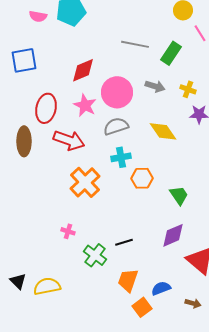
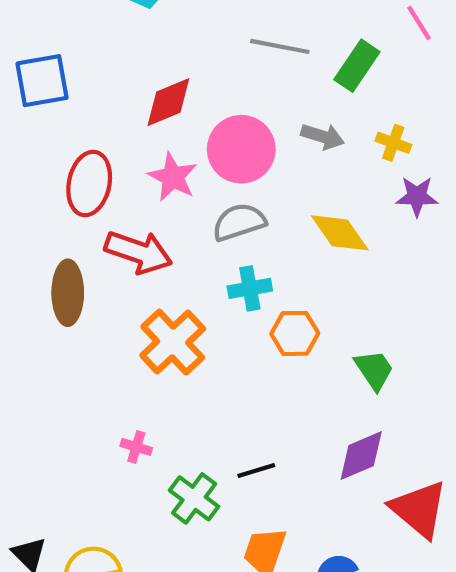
brown ellipse: (24, 141) -> (68, 293), moved

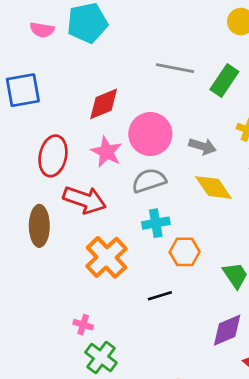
gray arrow: (323, 136) -> (202, 146), moved
black line: (256, 471) -> (160, 296), moved
green cross: (194, 498) -> (101, 357), moved

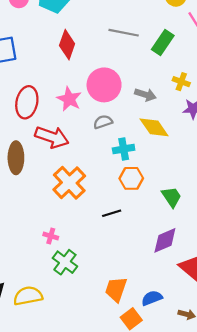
red diamond: (104, 104) -> (67, 45), moved, turned -48
gray semicircle: (149, 181) -> (103, 122), size x0.7
cyan cross: (156, 223) -> (124, 149), moved

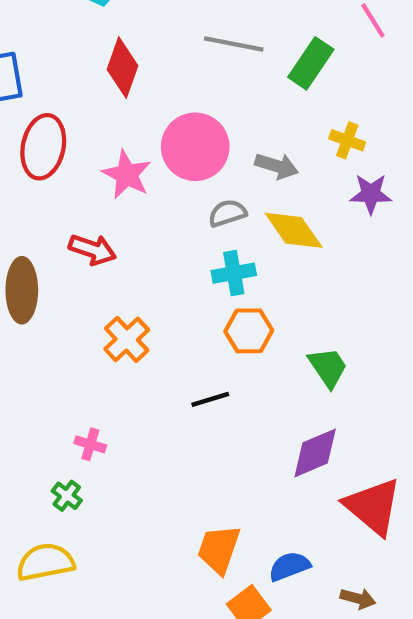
red ellipse: (27, 102) -> (43, 147), moved
gray semicircle: (103, 122) -> (227, 213), moved
red arrow: (52, 137) -> (92, 250), size x0.7
orange cross: (69, 183) -> (127, 339), size x0.7
green cross: (65, 262) -> (67, 496), moved, size x0.6

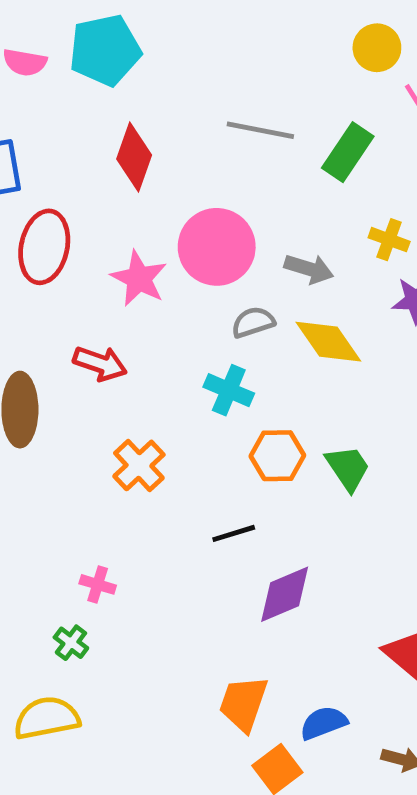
cyan cross: (234, 273) -> (229, 390), moved, turned 33
green trapezoid: (328, 367) -> (348, 468), moved
purple diamond: (315, 453) -> (285, 594), moved

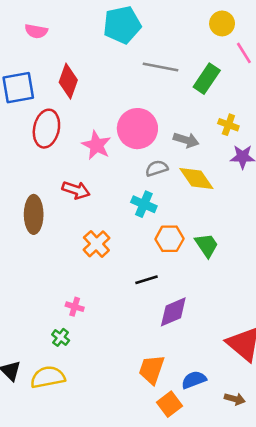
cyan pentagon: (105, 50) -> (122, 25), moved
red diamond: (134, 157) -> (68, 81), moved

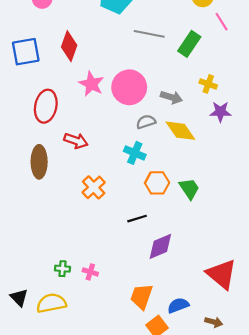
red ellipse: (46, 129) -> (46, 106), moved
pink star: (96, 145) -> (91, 84), moved
pink cross: (75, 307) -> (90, 272), moved
green cross: (61, 337) -> (62, 269), turned -32

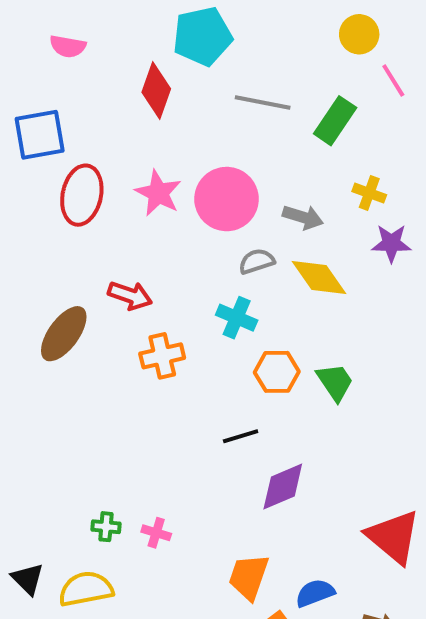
red diamond: (69, 46) -> (156, 91), moved
red ellipse: (46, 106) -> (82, 195), moved
brown ellipse: (39, 162) -> (64, 334), turned 36
orange cross: (94, 187) -> (162, 356), moved, turned 30

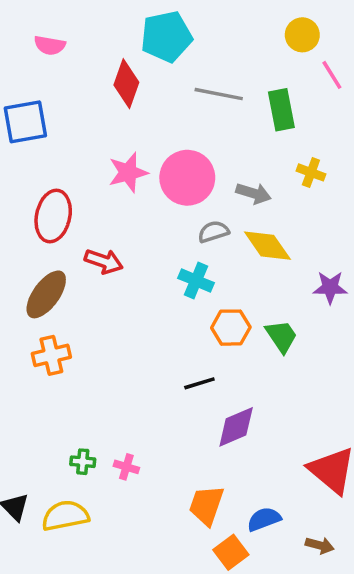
green rectangle: (335, 121) -> (281, 110), turned -45
pink star: (158, 193) -> (128, 172), turned 30
red ellipse: (82, 195) -> (53, 216), moved
purple star: (391, 243) -> (330, 287), moved
orange cross: (162, 356) -> (51, 355), moved

